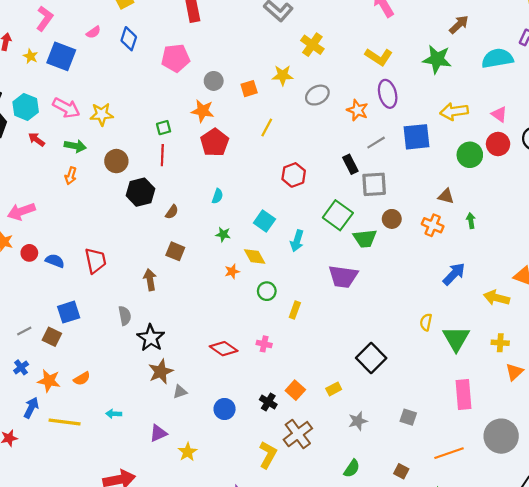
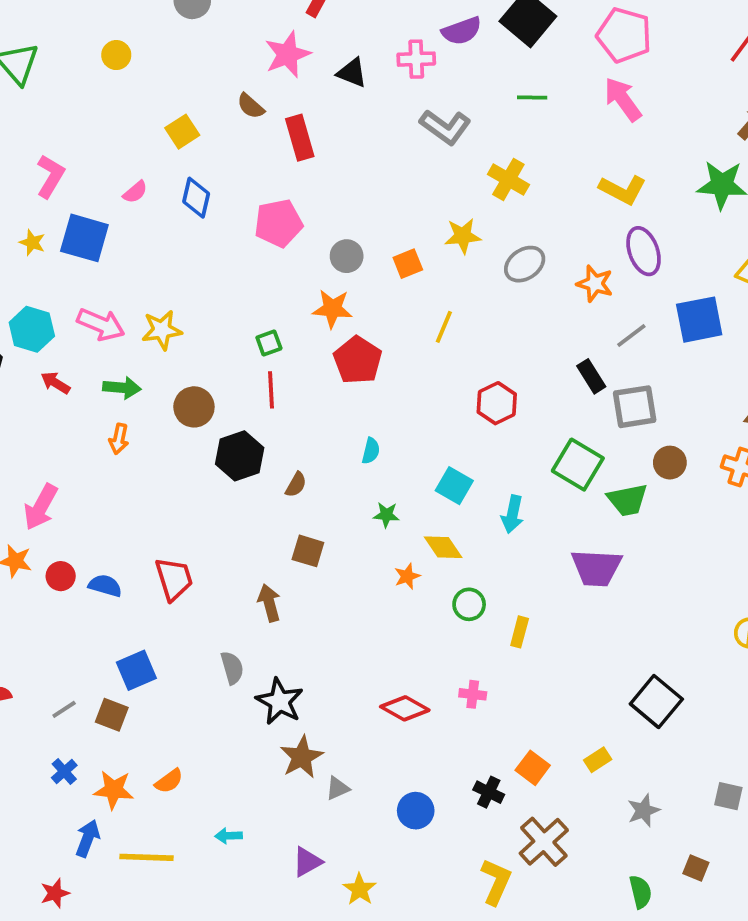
pink arrow: (21, 211) -> (41, 507), turned -36
green semicircle: (352, 468) -> (640, 892), turned -42
brown square: (401, 471) -> (696, 868), moved

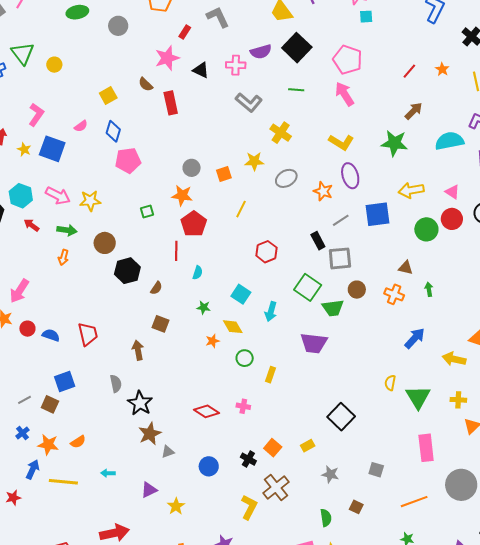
yellow circle: (116, 55) -> (54, 65), moved
pink pentagon: (278, 223) -> (128, 160), moved
red line: (271, 390) -> (176, 251), moved
gray star: (644, 810) -> (330, 474), turned 30

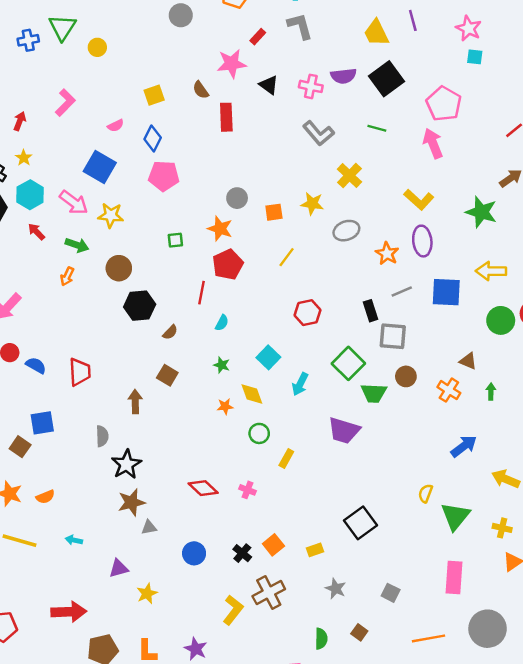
yellow star: (24, 149) -> (24, 158), moved
blue square: (52, 149) -> (100, 167), moved

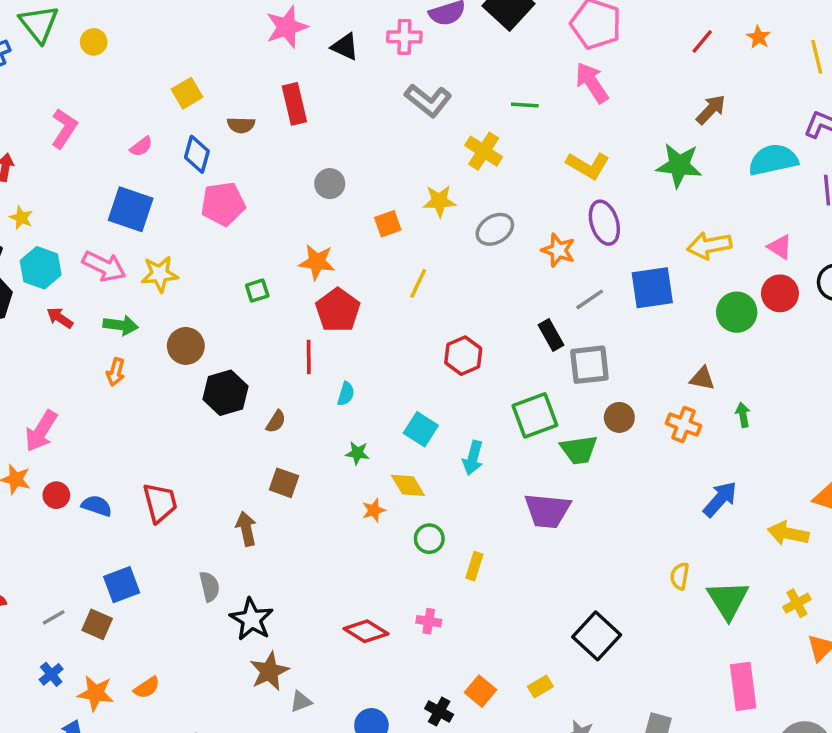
brown semicircle: (201, 90) -> (241, 125), moved, turned -42
green line: (377, 128) -> (525, 105), moved
gray circle: (237, 198) -> (330, 184), moved
green square: (348, 363) -> (535, 415), turned 36
yellow cross: (502, 528) -> (797, 603), turned -30

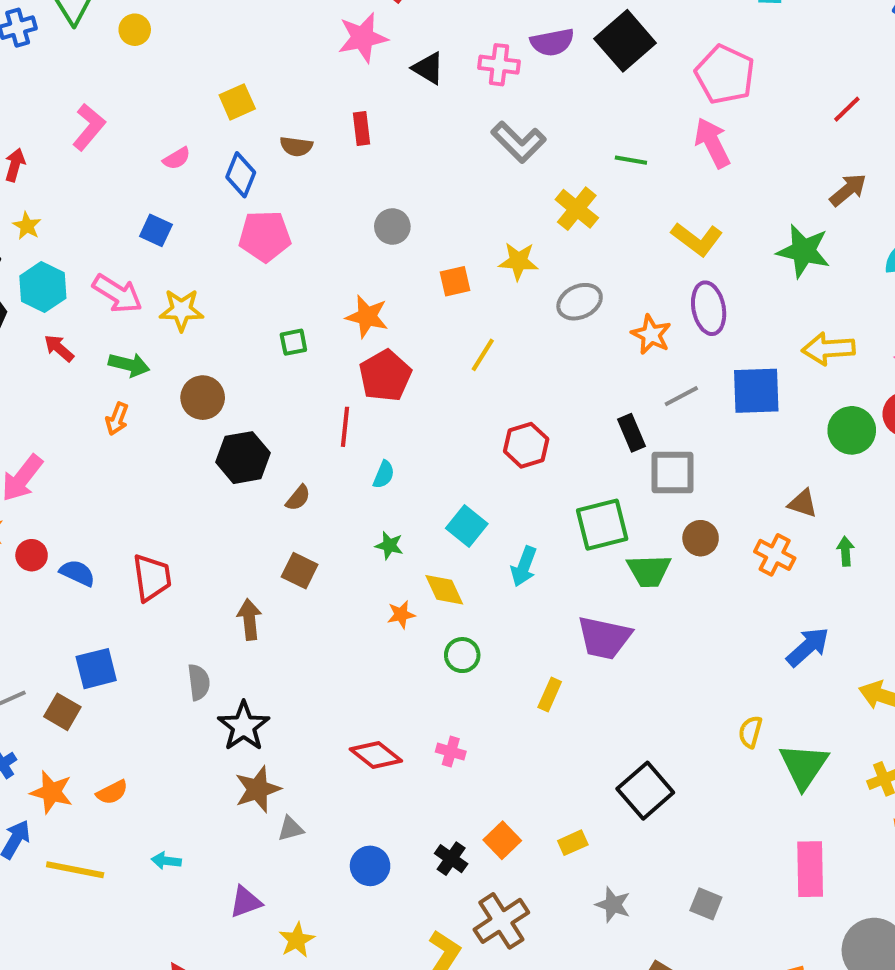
red rectangle: (294, 104) -> (361, 128), size x0.7
blue square: (131, 209) -> (156, 230), size x0.6
yellow rectangle: (474, 566) -> (550, 694), moved

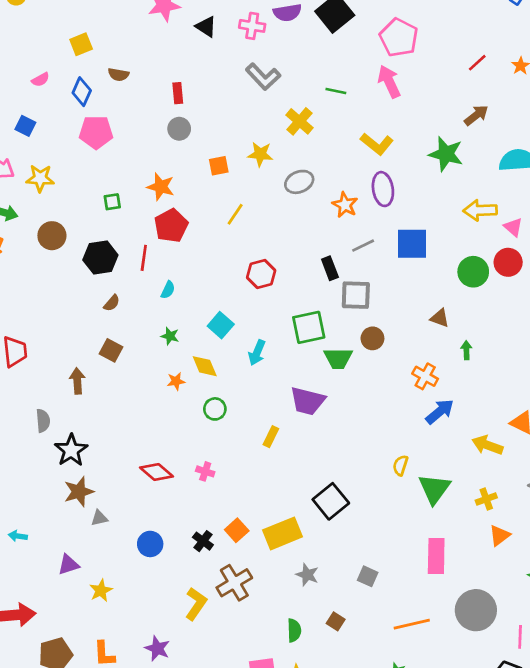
red rectangle: (361, 128) -> (178, 93), moved
yellow arrow: (828, 349) -> (480, 210), moved
black hexagon: (243, 458) -> (100, 257), moved
orange cross: (775, 555) -> (425, 376), moved
yellow rectangle: (573, 843) -> (282, 533), size x2.0

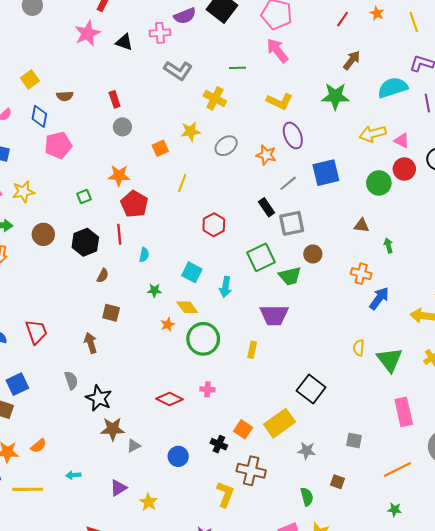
green circle: (215, 409) -> (203, 339), size x1.8
brown star: (79, 492) -> (113, 429), turned 30
brown cross: (234, 583) -> (251, 471), turned -32

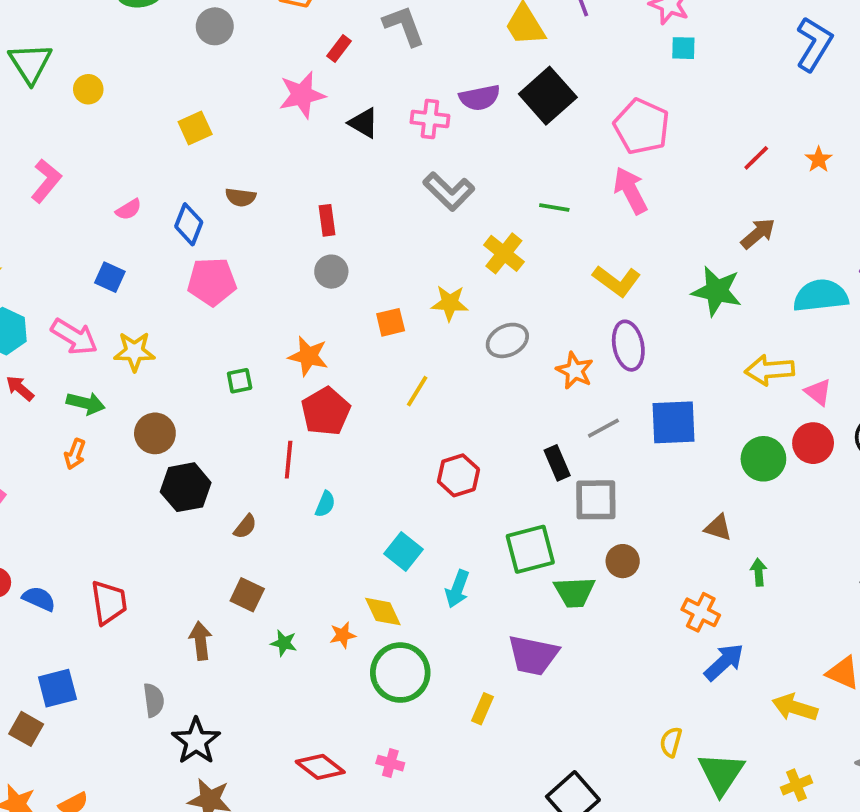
yellow square: (30, 79) -> (195, 128), moved
black hexagon: (85, 242) -> (186, 487), moved
green star: (154, 290) -> (284, 643), moved

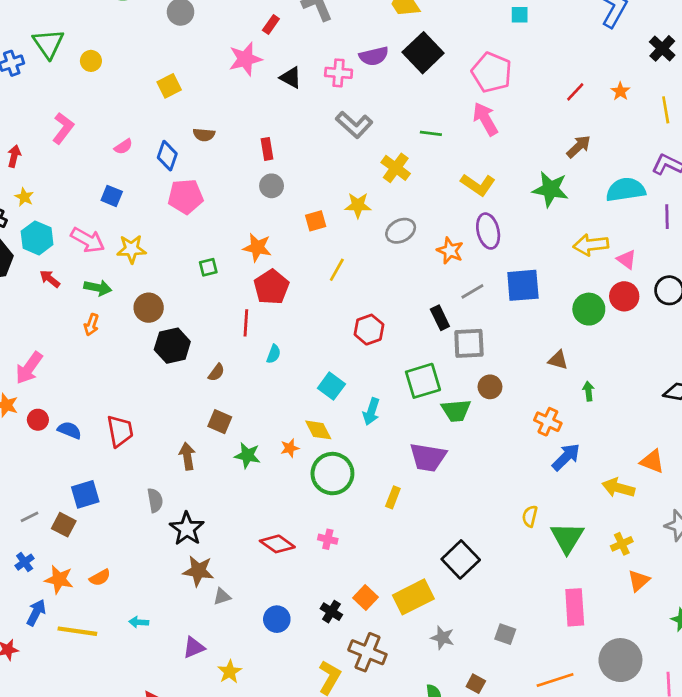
green star: (284, 643) -> (247, 455), size x1.4

